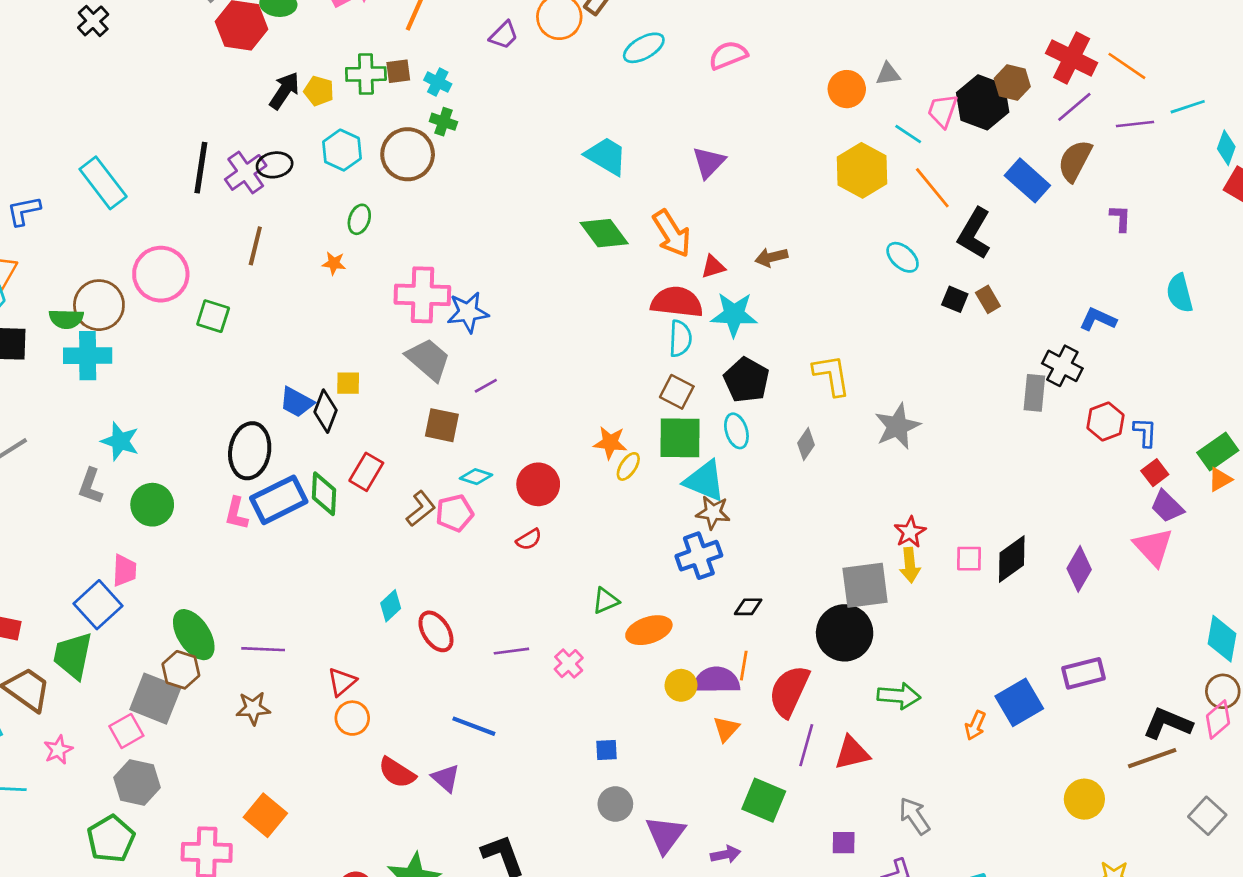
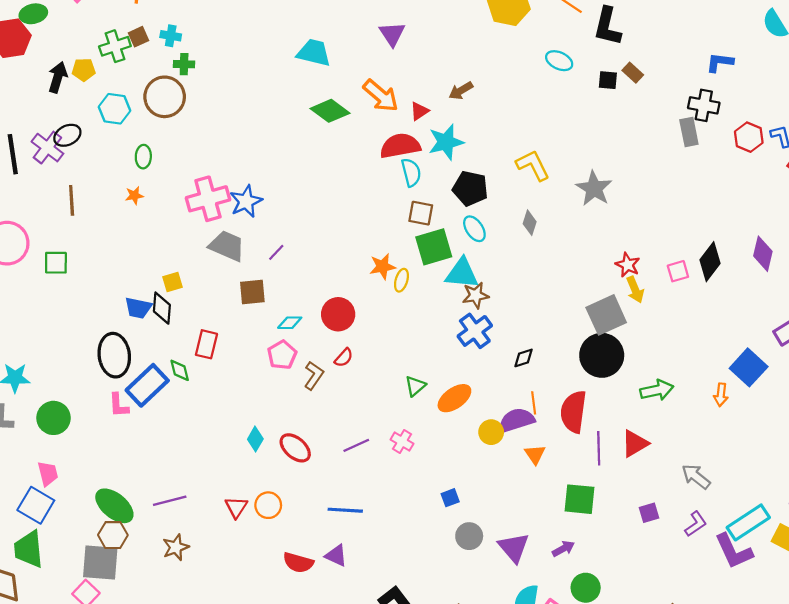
green diamond: (324, 494) -> (180, 370), size x0.7
brown L-shape: (421, 509) -> (314, 376), moved
orange circle: (352, 718) -> (268, 505), moved

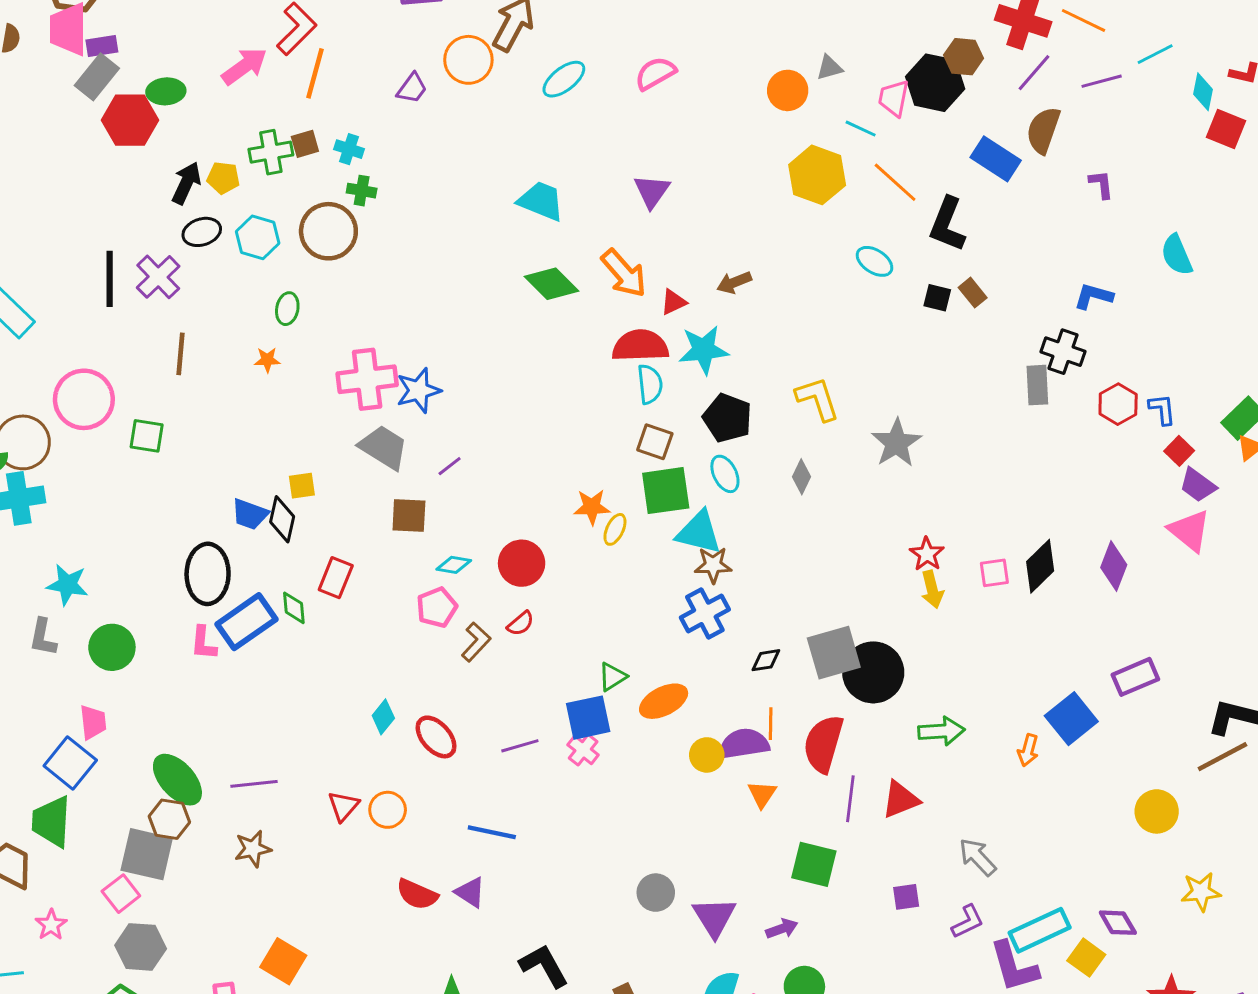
black ellipse: (67, 135) -> (202, 232), moved
gray square: (606, 315) -> (834, 653), moved
blue square: (450, 498) -> (588, 718), moved, size x1.8

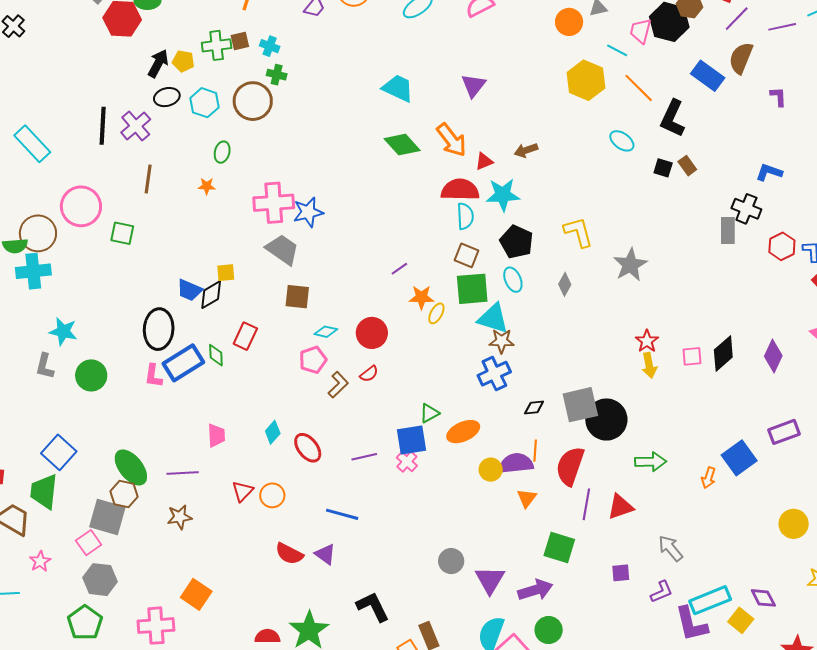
purple line: (450, 466) -> (399, 269), moved
black diamond: (282, 519) -> (211, 295), turned 44
pink trapezoid: (93, 722) -> (216, 435), moved
purple arrow: (782, 929) -> (535, 590), size x1.6

